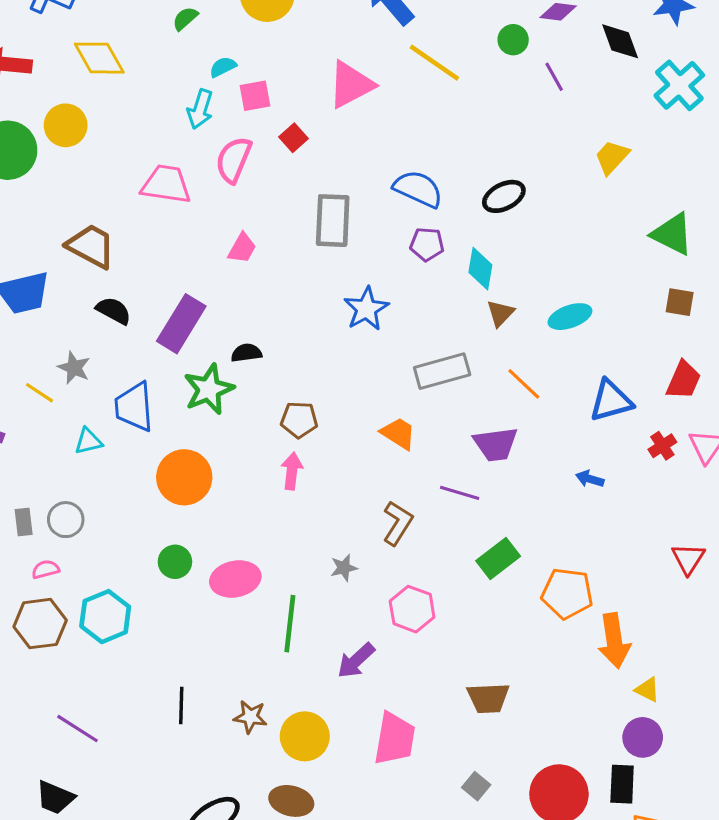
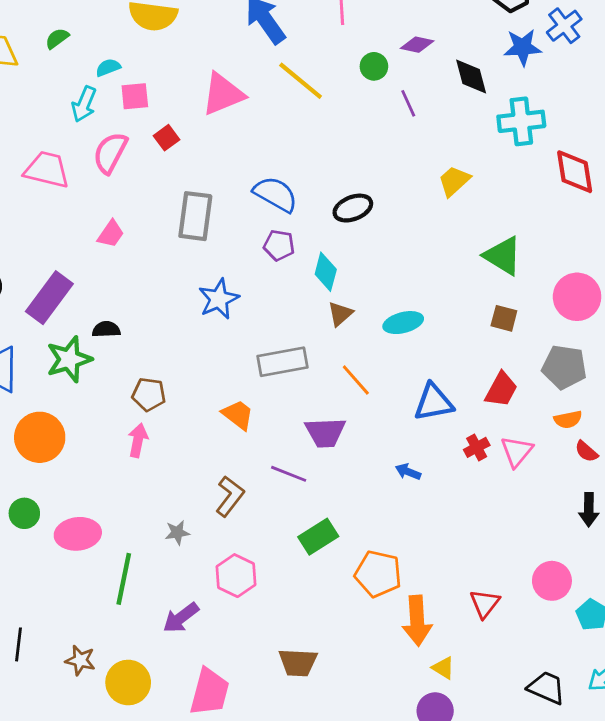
green semicircle: (185, 18) -> (57, 38), moved
cyan cross: (679, 85) -> (521, 121), turned 30
red triangle: (688, 559) -> (485, 604), moved

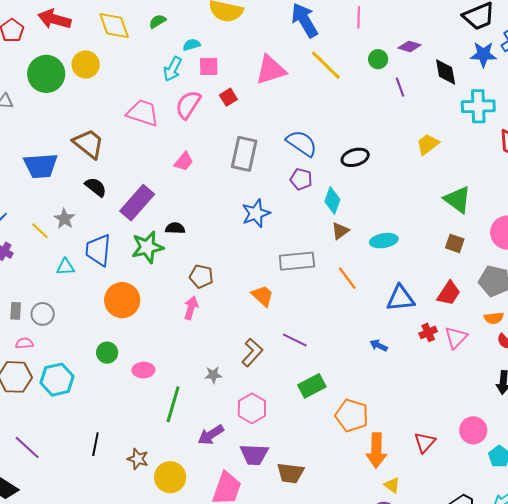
purple trapezoid: (325, 432) -> (254, 455), moved
pink ellipse: (78, 534) -> (143, 370), size x0.7

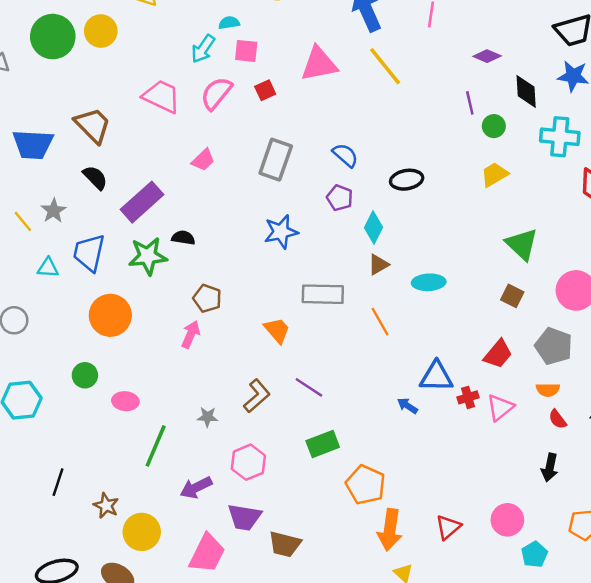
green circle: (378, 59) -> (494, 126), moved
blue semicircle: (302, 143) -> (345, 155), size x0.7
blue triangle: (401, 298) -> (436, 377), moved

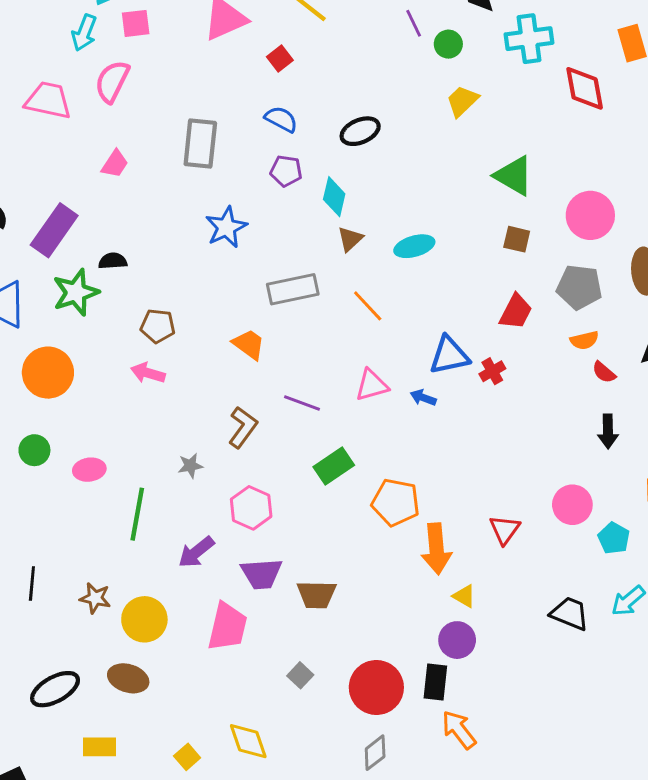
red square: (265, 90) -> (280, 58), moved
pink arrow: (191, 334) -> (148, 373), turned -84
pink triangle: (500, 407) -> (372, 385), moved, turned 36

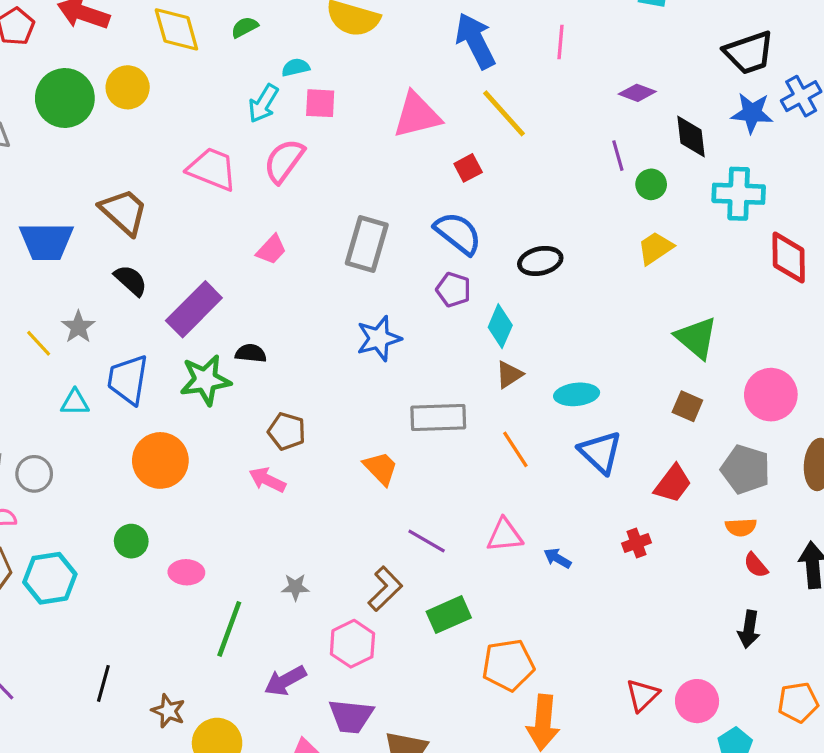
blue semicircle: (281, 119) -> (458, 233), size x1.4
blue triangle: (449, 355) -> (600, 452), moved, turned 45
brown L-shape: (243, 427) -> (385, 589), moved
orange pentagon: (396, 502) -> (508, 665), turned -30
red triangle: (505, 530) -> (642, 695), moved

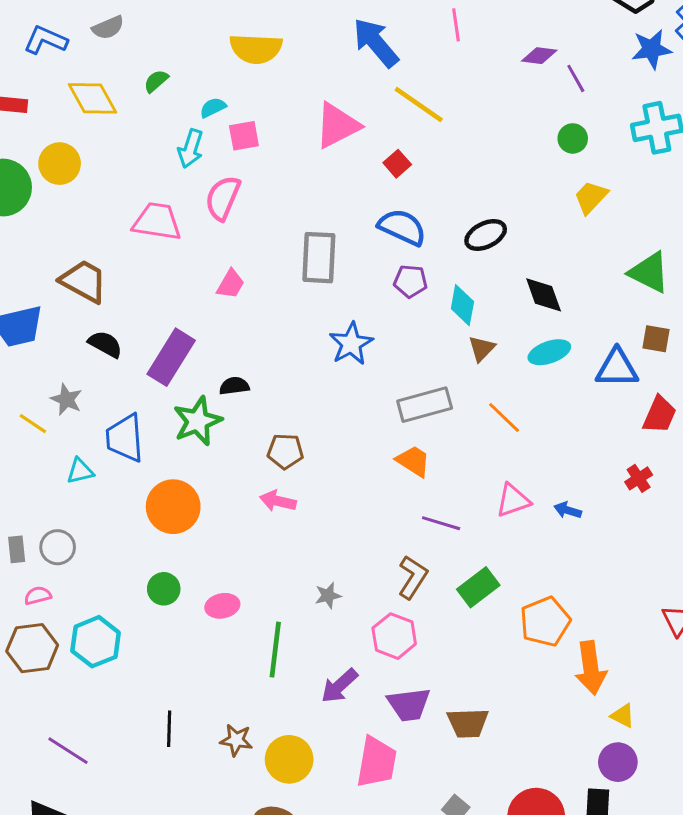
black diamond: (691, 136) -> (544, 295), moved
purple line: (618, 156) -> (576, 78), moved
blue triangle: (600, 452) -> (617, 368), moved, turned -30
orange trapezoid: (381, 468) -> (413, 461), moved

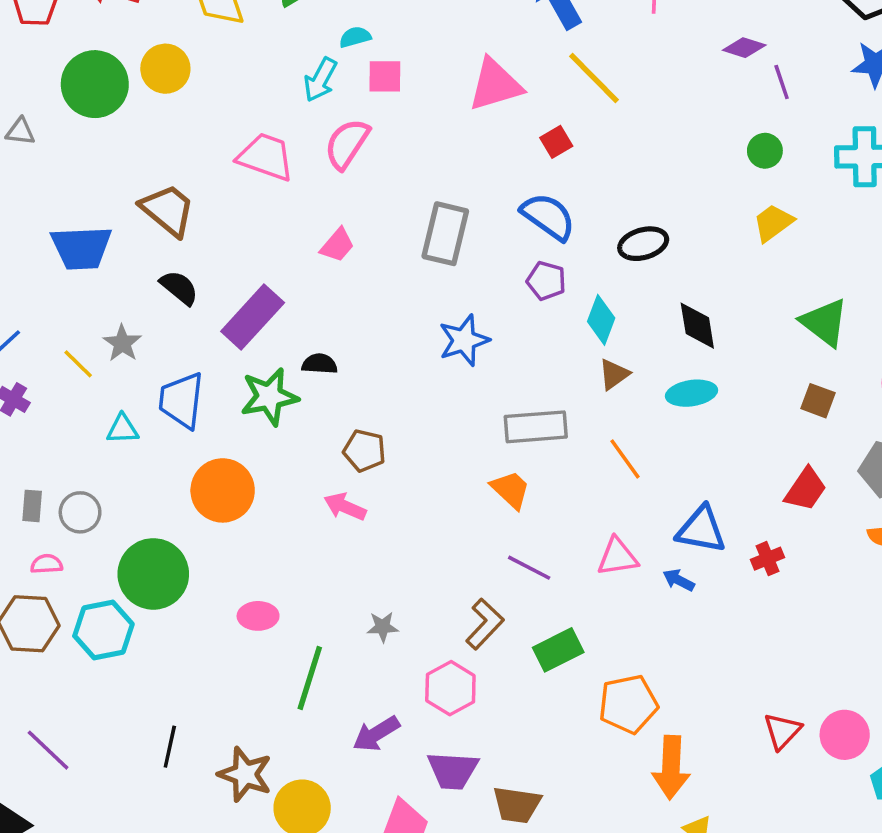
blue triangle: (617, 368) -> (701, 530), moved
green circle: (164, 589) -> (153, 574), moved, size x1.8
brown star: (236, 740) -> (245, 774), size x1.4

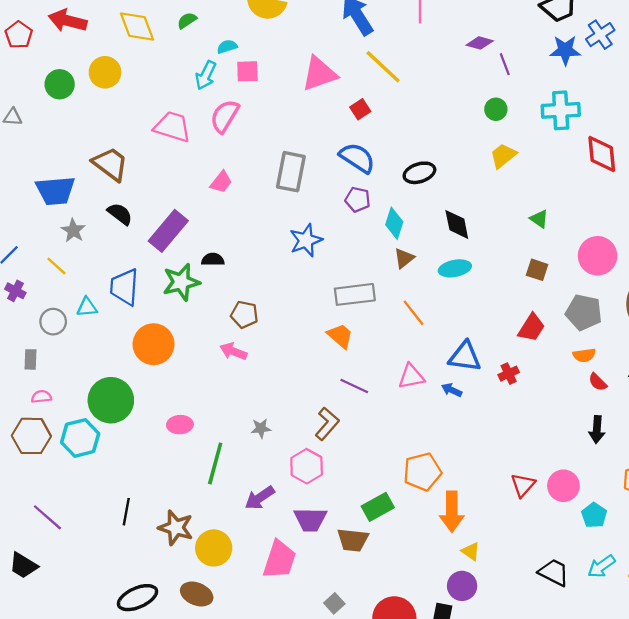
green circle: (95, 84) -> (60, 84), size x0.7
green triangle: (824, 322) -> (539, 219), size x0.6
gray star: (122, 343) -> (73, 230), moved
gray circle: (80, 512) -> (53, 322), moved
green rectangle: (558, 650) -> (378, 507), moved

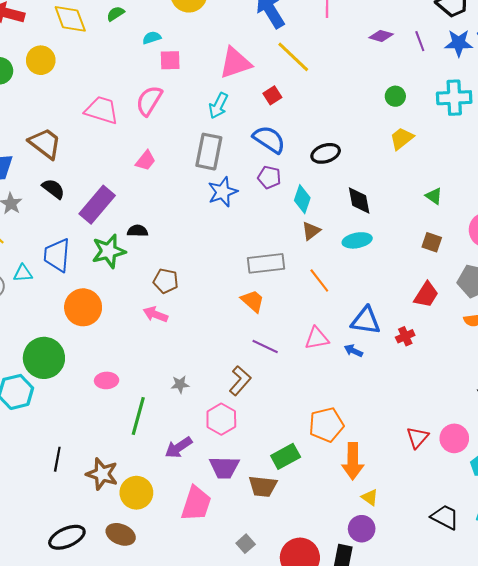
purple line: (505, 64) -> (420, 41), moved
cyan arrow: (206, 75) -> (218, 106), moved
blue star: (306, 240) -> (223, 192), moved

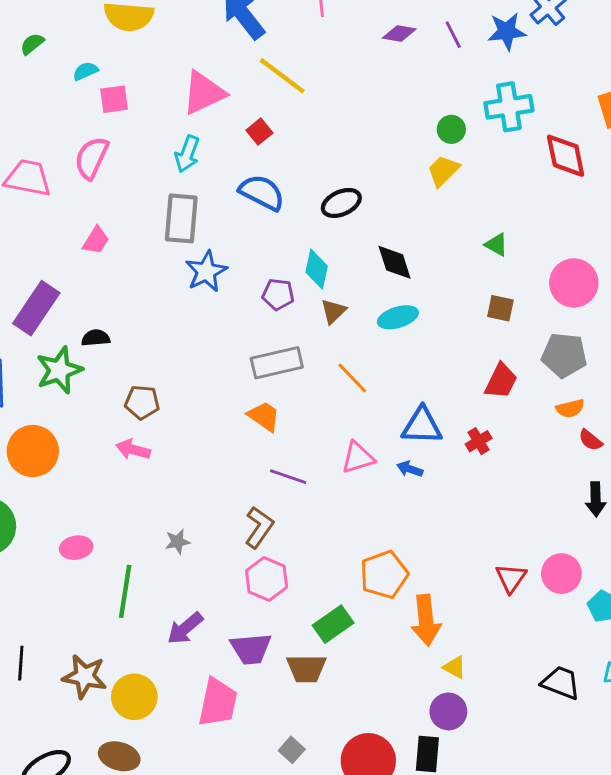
green circle: (395, 96) -> (451, 129), moved
purple pentagon: (269, 177) -> (278, 294), moved
pink hexagon: (221, 419) -> (267, 579), moved

